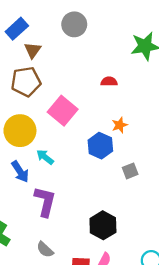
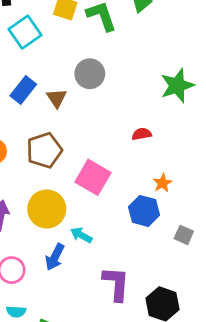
brown triangle: (33, 50) -> (57, 98), moved
gray square: (130, 171) -> (184, 235), turned -35
blue arrow: (20, 172) -> (55, 257), turned 70
purple L-shape: (45, 202) -> (116, 284), moved

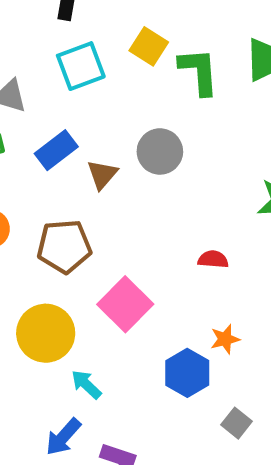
blue arrow: (55, 257) -> (63, 437), moved

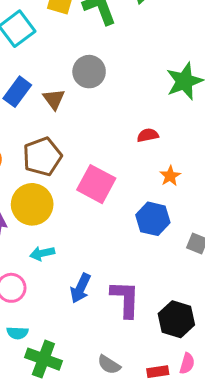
yellow circle: (46, 333) -> (32, 204), moved
orange star: (225, 339) -> (170, 176), moved
cyan arrow: (86, 384) -> (42, 253), moved, turned -40

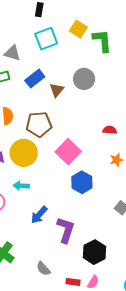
blue hexagon: (153, 219) -> (82, 182), moved

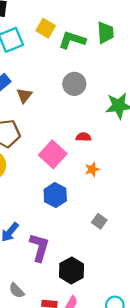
green L-shape: (102, 41) -> (72, 40), turned -65
gray circle: (84, 79) -> (74, 84), moved
pink square: (68, 152) -> (53, 154), moved

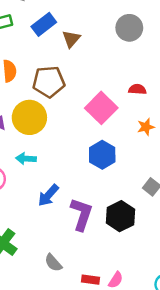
black hexagon: (72, 271) -> (120, 216), moved

